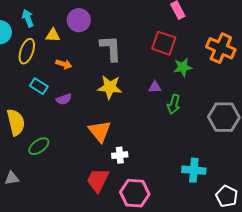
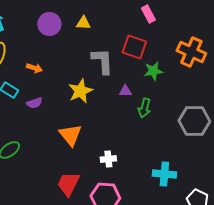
yellow triangle: (53, 35) -> (83, 23), moved
gray L-shape: (111, 48) -> (102, 61), moved
yellow star: (110, 87) -> (80, 91), turned -30
white cross: (120, 155) -> (108, 159), moved

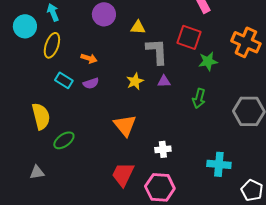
yellow triangle: (83, 23) -> (138, 27), moved
yellow star: (80, 91) -> (135, 81), size x0.7
purple triangle: (125, 91) -> (164, 81), moved
purple semicircle: (34, 103) -> (91, 83), moved

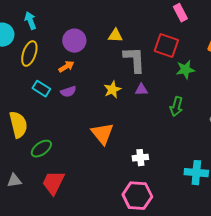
purple circle: (104, 14) -> (74, 41), moved
orange arrow: (89, 58) -> (66, 67), turned -49
red trapezoid: (123, 174) -> (53, 183), moved

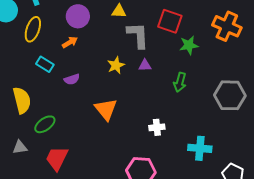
purple semicircle: (68, 92) -> (72, 79), moved
white cross: (140, 158) -> (157, 127), moved
gray triangle: (14, 181) -> (20, 147), moved

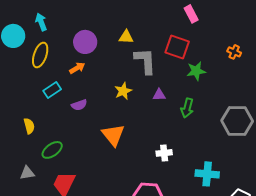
orange cross: (227, 26) -> (234, 52), size x0.5
cyan rectangle: (45, 64) -> (52, 90), turned -66
purple triangle: (145, 65) -> (159, 95), moved
yellow semicircle: (22, 100) -> (29, 126), size x0.6

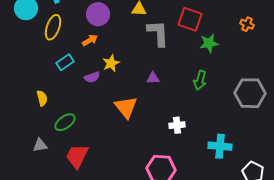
yellow star: (123, 91) -> (111, 63), moved
purple triangle: (159, 95) -> (153, 78), moved

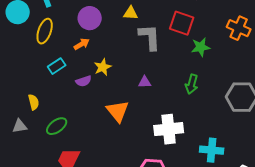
orange cross: (247, 24) -> (239, 28), size x1.6
white cross: (177, 125) -> (169, 129), size x1.8
gray triangle: (40, 145) -> (20, 126), moved

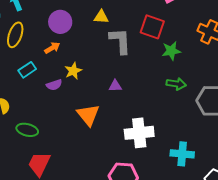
green arrow: (192, 84) -> (176, 84), moved, turned -96
green ellipse: (57, 126) -> (27, 130), turned 50

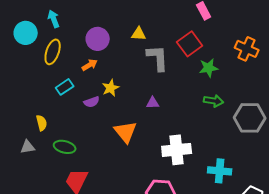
red square: (152, 27) -> (190, 44), turned 35

